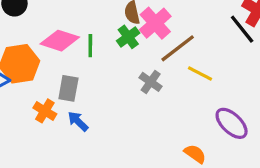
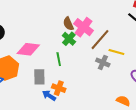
green line: (90, 46) -> (59, 59), moved
gray cross: (151, 82) -> (103, 62), moved
orange cross: (45, 111) -> (59, 88), moved

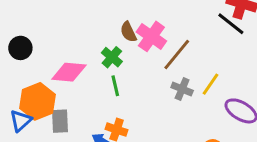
green cross: (69, 39) -> (112, 57), moved
yellow line: (116, 52) -> (211, 84), moved, turned -70
gray rectangle: (39, 77) -> (60, 121), moved

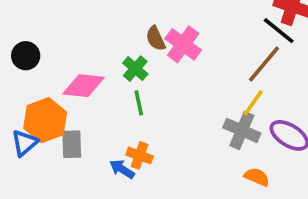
brown line: (177, 55) -> (264, 64), moved
gray cross: (182, 89) -> (242, 130), moved, size x1.4

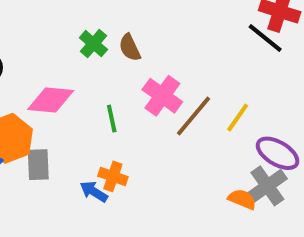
pink cross: (183, 44) -> (162, 96), moved
brown line: (264, 64) -> (193, 116), moved
green cross: (135, 69) -> (93, 44), moved
gray cross: (242, 130) -> (267, 186), moved, turned 32

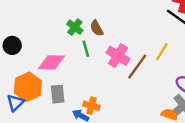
yellow line: (238, 118) -> (162, 52), moved
green line: (112, 119) -> (86, 49), moved
gray rectangle: (38, 165) -> (58, 94), moved

